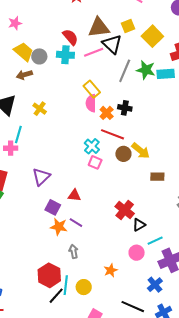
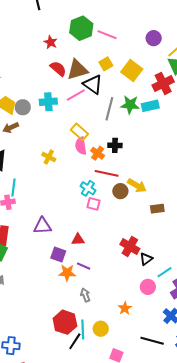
red semicircle: (70, 37) -> (58, 69), moved
yellow cross: (40, 109) -> (49, 157), moved
purple triangle: (41, 177) -> (42, 226), turned 48

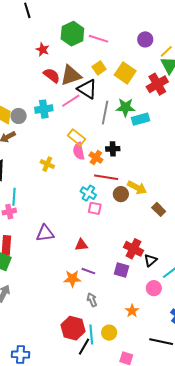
cyan rectangle: (150, 106) -> (141, 119), moved
brown rectangle: (157, 209) -> (159, 209), turned 56
purple square: (58, 254) -> (122, 270), moved

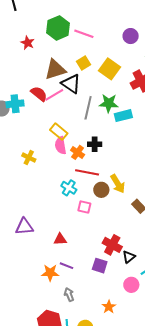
red semicircle: (52, 75) -> (39, 94), moved
cyan cross: (44, 109) -> (15, 104), moved
yellow arrow: (137, 188) -> (118, 184), turned 30
pink square: (95, 208) -> (84, 207), moved

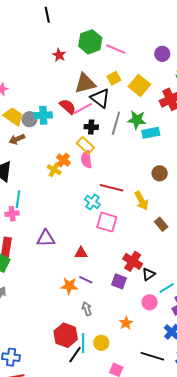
black cross: (95, 144) -> (91, 127), moved
orange cross: (78, 152) -> (63, 160), moved
brown circle: (101, 190) -> (160, 173), moved
pink square: (84, 207) -> (107, 222), size x1.5

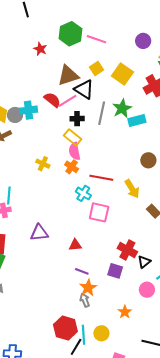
green star: (137, 120) -> (122, 108), turned -30
orange cross: (63, 160) -> (72, 167), moved
orange star: (69, 286) -> (88, 288), moved, turned -30

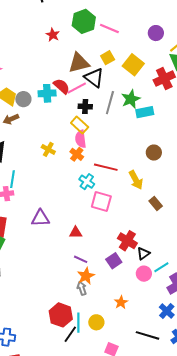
cyan cross: (28, 110) -> (47, 93), moved
purple square: (115, 271) -> (114, 261), turned 35
pink circle: (147, 290) -> (144, 274), moved

